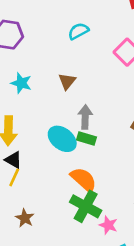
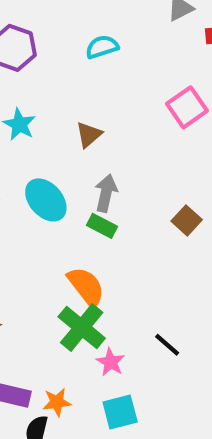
cyan semicircle: (78, 31) -> (102, 47), moved
cyan ellipse: (62, 139) -> (46, 200), moved

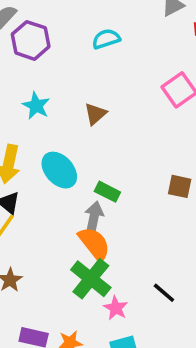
gray arrow: (106, 193) -> (94, 217), moved
brown square: (187, 220) -> (180, 186), turned -30

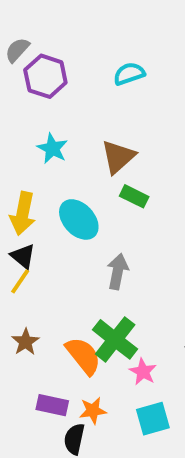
brown triangle: (95, 114) -> (118, 157), size x1.4
green rectangle: (107, 192) -> (134, 196), moved
orange semicircle: (94, 244) -> (83, 356), moved

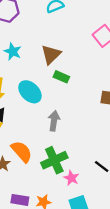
green cross: (115, 339) -> (54, 160), turned 30
orange semicircle: (83, 356) -> (22, 152), moved

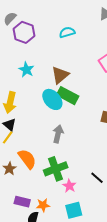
green rectangle: (61, 77) -> (68, 96), size x1.5
cyan ellipse: (30, 92) -> (52, 99), moved

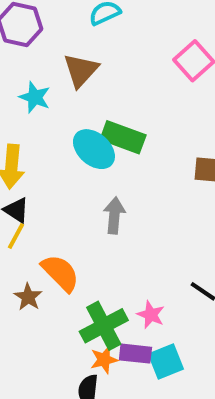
brown triangle: (60, 75) -> (81, 70), moved
green cross: (56, 169) -> (104, 326), moved
purple rectangle: (22, 202) -> (135, 354), moved

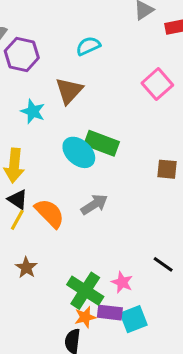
gray arrow: (114, 216) -> (94, 204), turned 52
orange semicircle: (60, 273) -> (50, 213), moved
green cross: (104, 326) -> (85, 291), turned -30

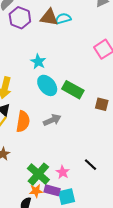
brown triangle: (69, 91) -> (49, 17), moved, turned 48
cyan star: (33, 111) -> (38, 62), moved
green rectangle: (102, 143) -> (73, 90), moved
orange semicircle: (50, 213) -> (23, 121), turned 45

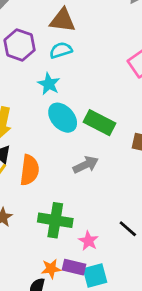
purple hexagon: (20, 18) -> (20, 45), moved
cyan semicircle: (63, 19) -> (61, 50), moved
gray arrow: (52, 120) -> (86, 165), moved
green cross: (38, 174) -> (55, 220), moved, turned -30

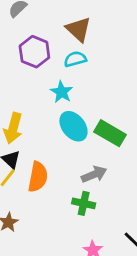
brown triangle: (63, 20) -> (78, 29), turned 32
green cross: (55, 220) -> (84, 203), moved, size x0.7

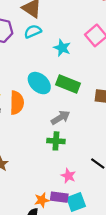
cyan star: (62, 92) -> (62, 48), moved
orange semicircle: (38, 177) -> (17, 103), moved

